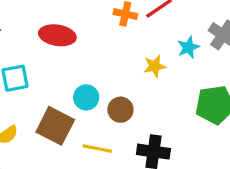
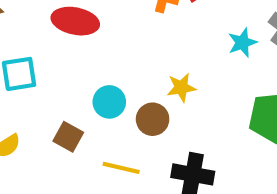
yellow star: (155, 66) -> (181, 87), moved
brown square: (55, 126) -> (68, 137), size x0.6

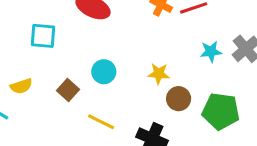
brown circle: (153, 119) -> (179, 99), moved

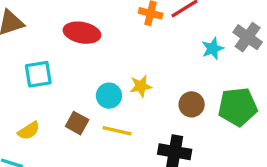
yellow star: (159, 74) -> (141, 86), moved
yellow line: (101, 122) -> (117, 131), moved

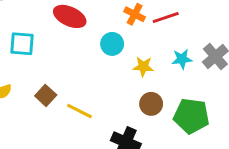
yellow star: (141, 86) -> (143, 67), moved
cyan circle: (109, 96) -> (112, 44), moved

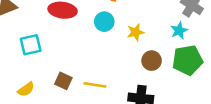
cyan star: (182, 59) -> (179, 31), moved

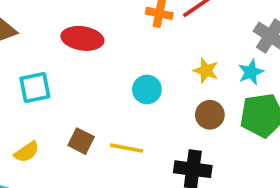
cyan circle: (104, 22) -> (147, 90), moved
yellow star: (136, 32) -> (206, 71), moved, turned 30

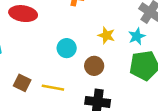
brown circle: (210, 115) -> (94, 66), moved

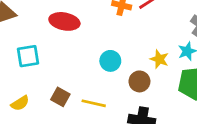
yellow star: (106, 35) -> (159, 59), moved

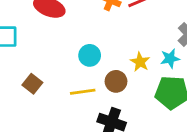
yellow line: (94, 103) -> (83, 92), moved, turned -30

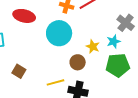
cyan circle: (90, 55) -> (59, 33), moved, size x1.6
yellow line: (83, 92) -> (56, 82), moved

